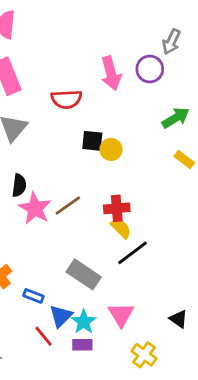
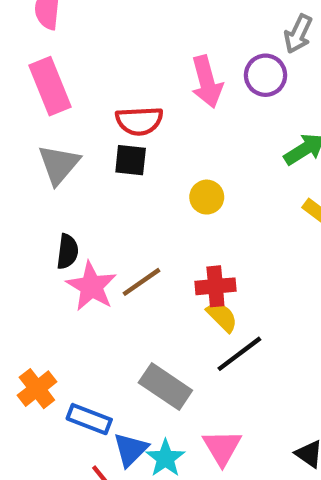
black square: (92, 141) -> (131, 160), moved
blue rectangle: (33, 296) -> (89, 419), size x1.4

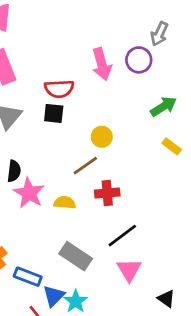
brown line: (141, 282) -> (85, 166), moved
yellow semicircle: (222, 317) -> (65, 203), moved, turned -40
pink triangle: (222, 447) -> (129, 270), moved

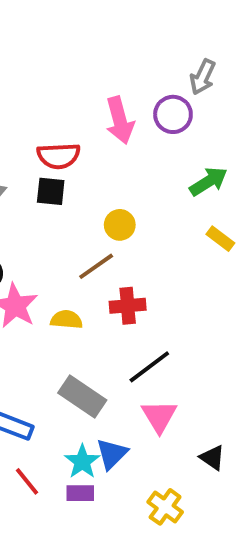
blue triangle: (54, 296) -> (112, 454), moved

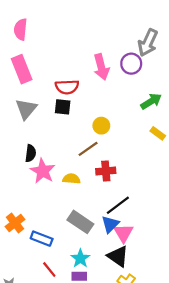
gray arrow: (203, 77) -> (148, 43), size x1.4
blue triangle: (112, 454) -> (110, 224), moved
black triangle: (212, 458) -> (118, 256), moved, size x1.5

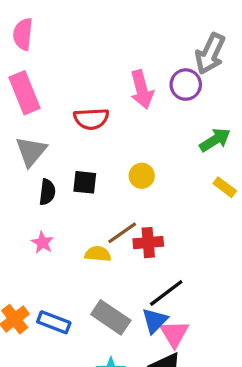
black square: (63, 107) -> (85, 182), moved
brown line: (88, 149) -> (122, 233), moved
black semicircle: (30, 153) -> (47, 192), moved
pink star: (43, 171) -> (42, 243), moved, size x0.6
blue rectangle: (42, 239) -> (54, 322), moved

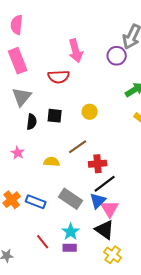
pink arrow: (142, 89) -> (76, 51), moved
pink star: (42, 243) -> (18, 153), moved
red cross: (148, 243) -> (98, 164), moved
yellow semicircle: (98, 254) -> (52, 162), moved

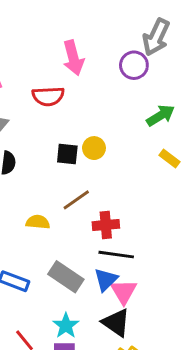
black square: (55, 116) -> (67, 154), moved
black line: (105, 184) -> (116, 255), turned 45

